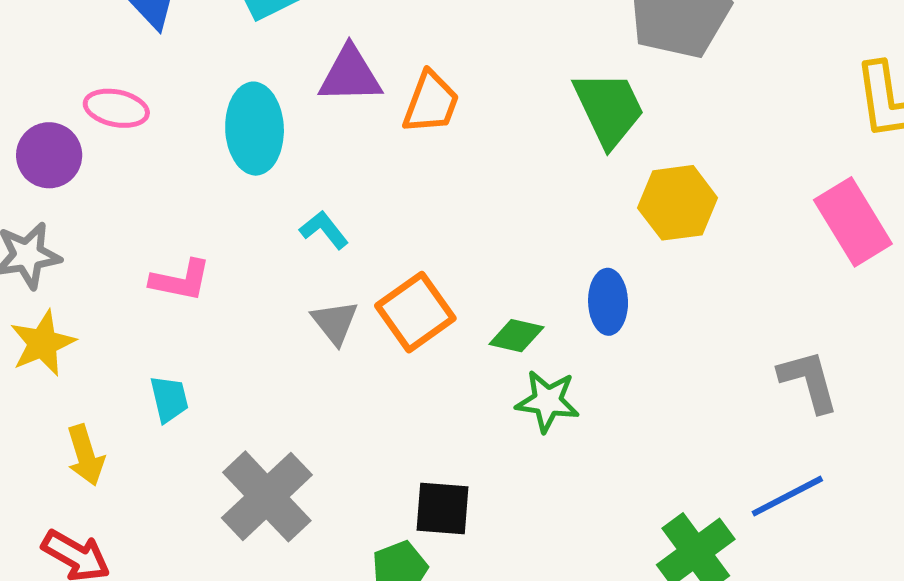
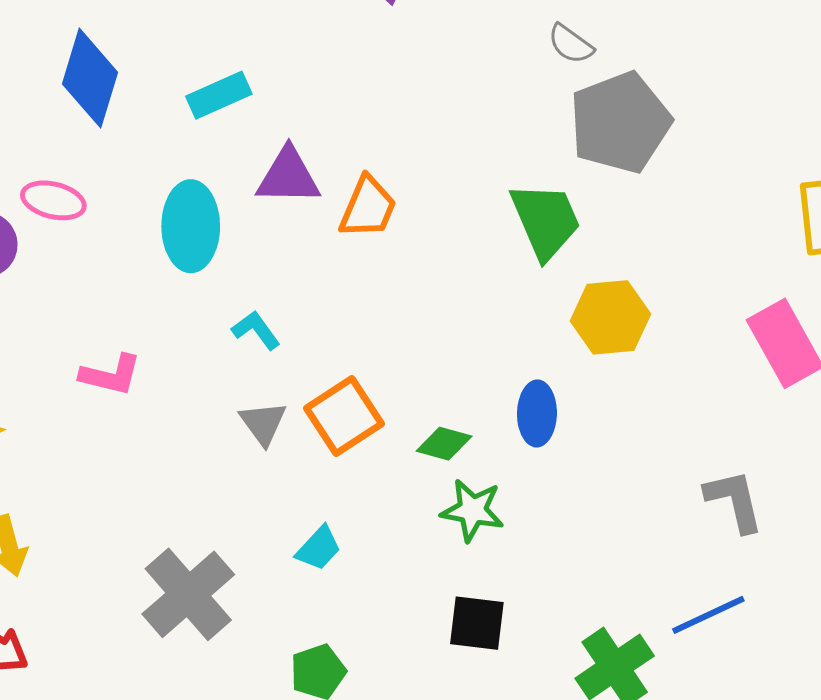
cyan trapezoid: (169, 399) -> (319, 548), moved, turned 54
black square: (442, 508) -> (477, 623), moved

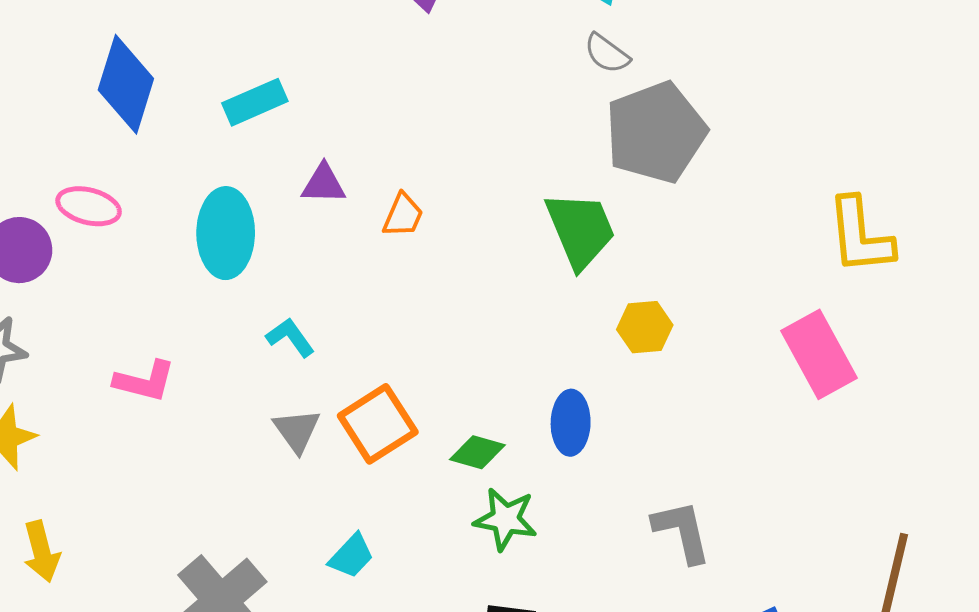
purple triangle: (288, 176) -> (324, 184), size x0.7
orange trapezoid: (368, 207) -> (403, 215), size x0.7
yellow hexagon: (610, 317) -> (645, 327), size x0.7
gray L-shape: (734, 501) -> (682, 531), moved

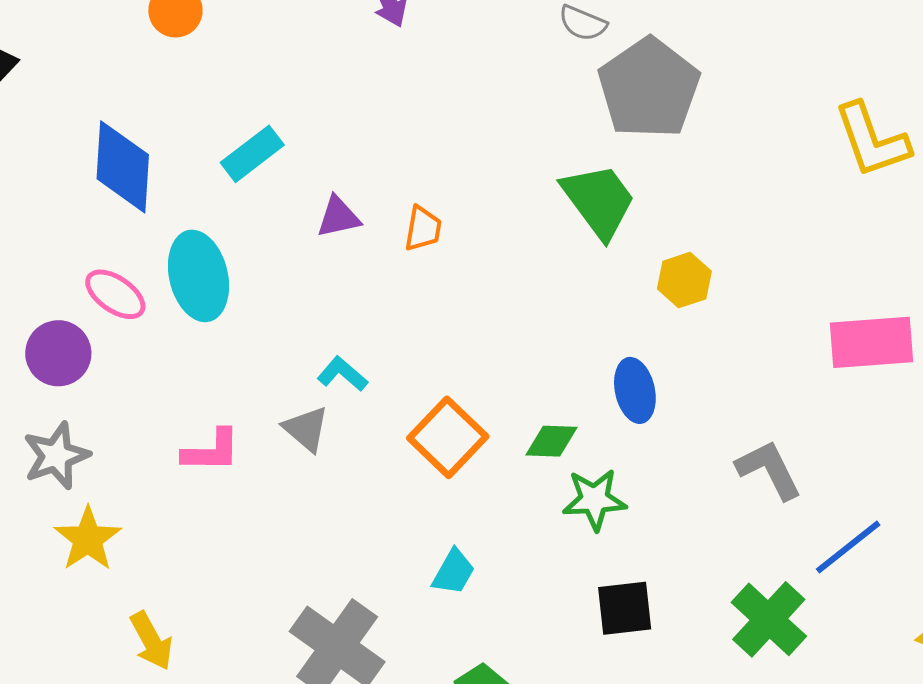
pink ellipse: (89, 206) -> (115, 294), turned 34
cyan ellipse: (226, 233) -> (199, 276), moved
pink rectangle: (819, 354) -> (871, 342), moved, turned -52
gray triangle: (297, 430) -> (306, 429), moved

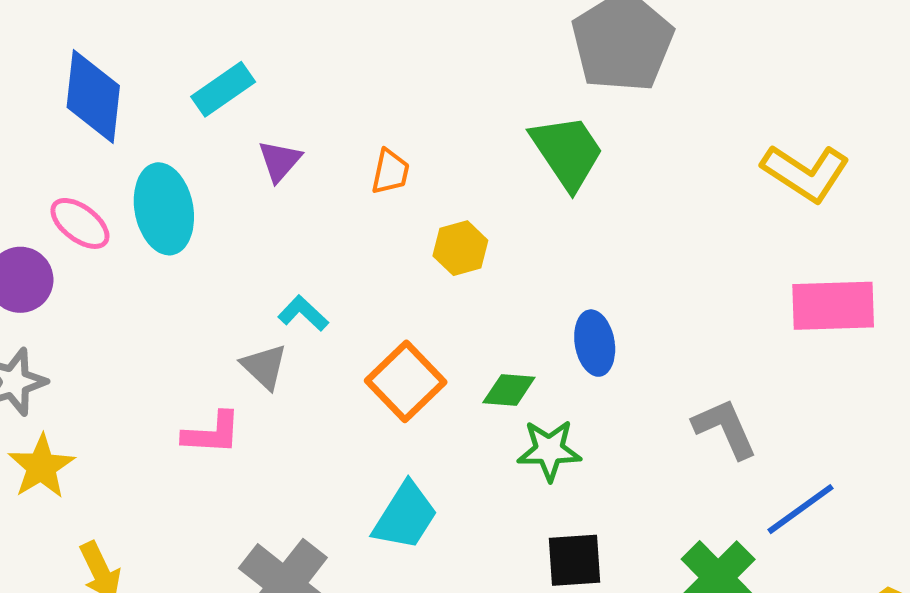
yellow L-shape: (872, 140) -> (806, 173), moved, turned -40
purple triangle: (338, 217) -> (280, 161), moved, turned -39
yellow hexagon: (684, 280) -> (460, 248), moved
pink L-shape: (211, 451) -> (212, 433), moved
cyan trapezoid: (453, 572) -> (405, 516), size x1.5

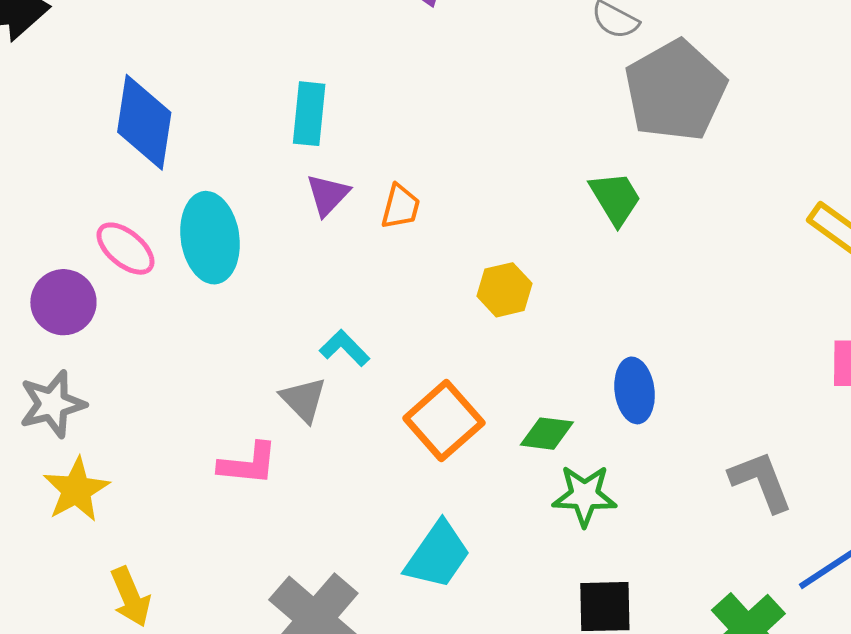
cyan rectangle: (223, 89) -> (309, 114), moved, turned -52
green trapezoid: (567, 152) -> (615, 198), size x0.7
orange trapezoid: (390, 172) -> (401, 207), moved

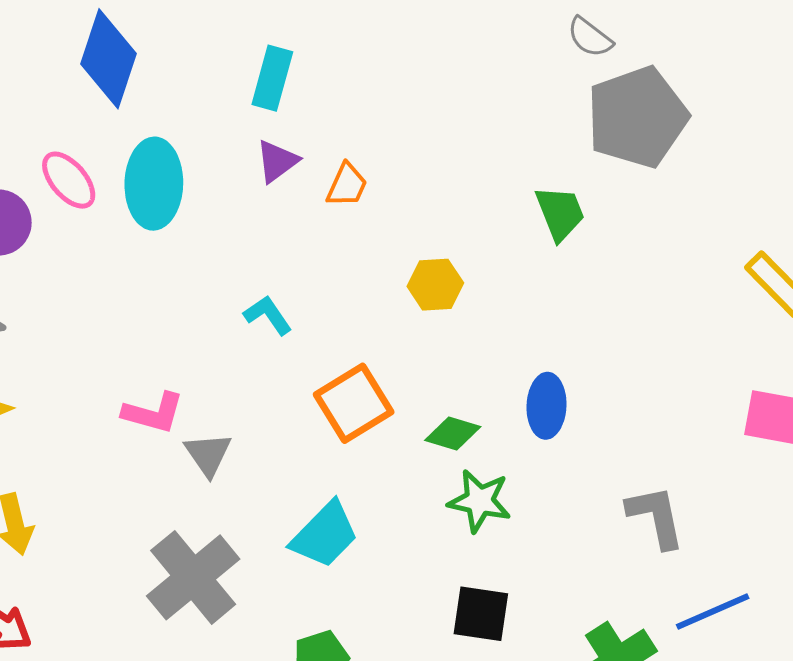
gray triangle: (303, 400) -> (208, 454), moved

